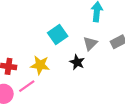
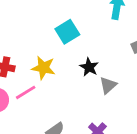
gray triangle: (90, 43) -> (108, 85), moved

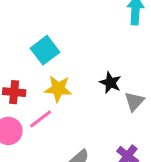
cyan square: (67, 32) -> (45, 50), moved

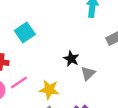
yellow star: (58, 89) -> (49, 90), moved

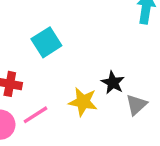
yellow star: (49, 90) -> (83, 102), moved

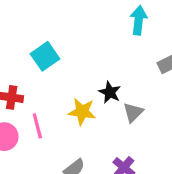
pink line: (36, 115) -> (37, 126), turned -70

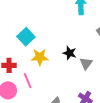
yellow star: (82, 112) -> (40, 57), moved

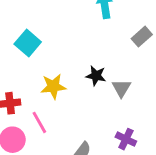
cyan square: (26, 37) -> (28, 43), moved

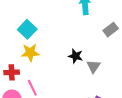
yellow star: (53, 86) -> (30, 53), moved

